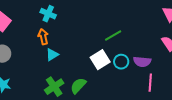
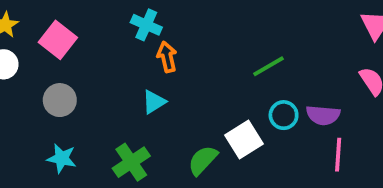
orange arrow: (43, 37) -> (167, 57), moved
white square: (100, 60) -> (244, 140), moved
green cross: (54, 87) -> (131, 162), moved

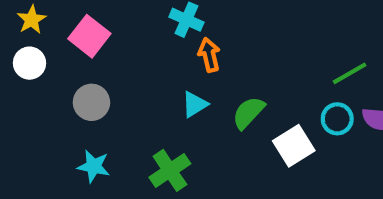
green line: (269, 66) -> (350, 73), moved
green semicircle: (203, 160) -> (248, 113), moved

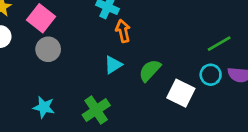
gray circle: (91, 102) -> (48, 49), moved
white square: (294, 146) -> (181, 93), turned -32

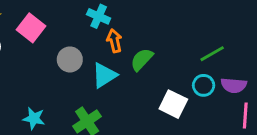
gray circle: (48, 49) -> (70, 59), moved
cyan triangle: (113, 65) -> (104, 75), size x1.4
green semicircle: (150, 70) -> (142, 59), moved

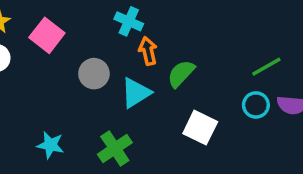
white square: (173, 104) -> (200, 128), moved

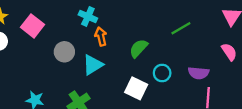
green line: (266, 67) -> (181, 28), moved
green semicircle: (181, 74) -> (139, 48), moved
cyan circle: (256, 105) -> (162, 73), moved

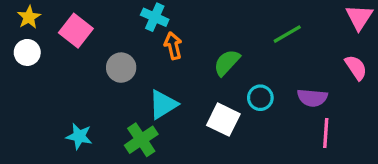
cyan triangle: (93, 65) -> (163, 104), moved

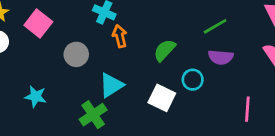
purple semicircle: (312, 98) -> (221, 57), moved
cyan star: (79, 136) -> (36, 96), moved

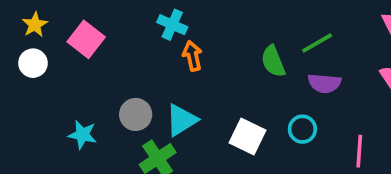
green semicircle: (165, 50) -> (273, 61), moved, turned -65
gray circle: (76, 54) -> (136, 114), moved
cyan circle: (193, 80) -> (302, 129), moved

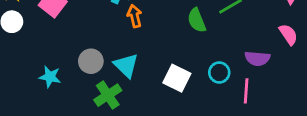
purple semicircle: (324, 83) -> (257, 58), moved
cyan triangle: (181, 120) -> (126, 65), turned -44
pink line: (359, 151) -> (246, 91), moved

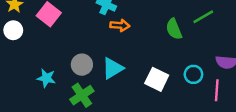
orange arrow: (135, 16) -> (120, 25), turned 108
cyan triangle: (126, 65) -> (113, 68), turned 45
green cross: (108, 95) -> (82, 95), moved

